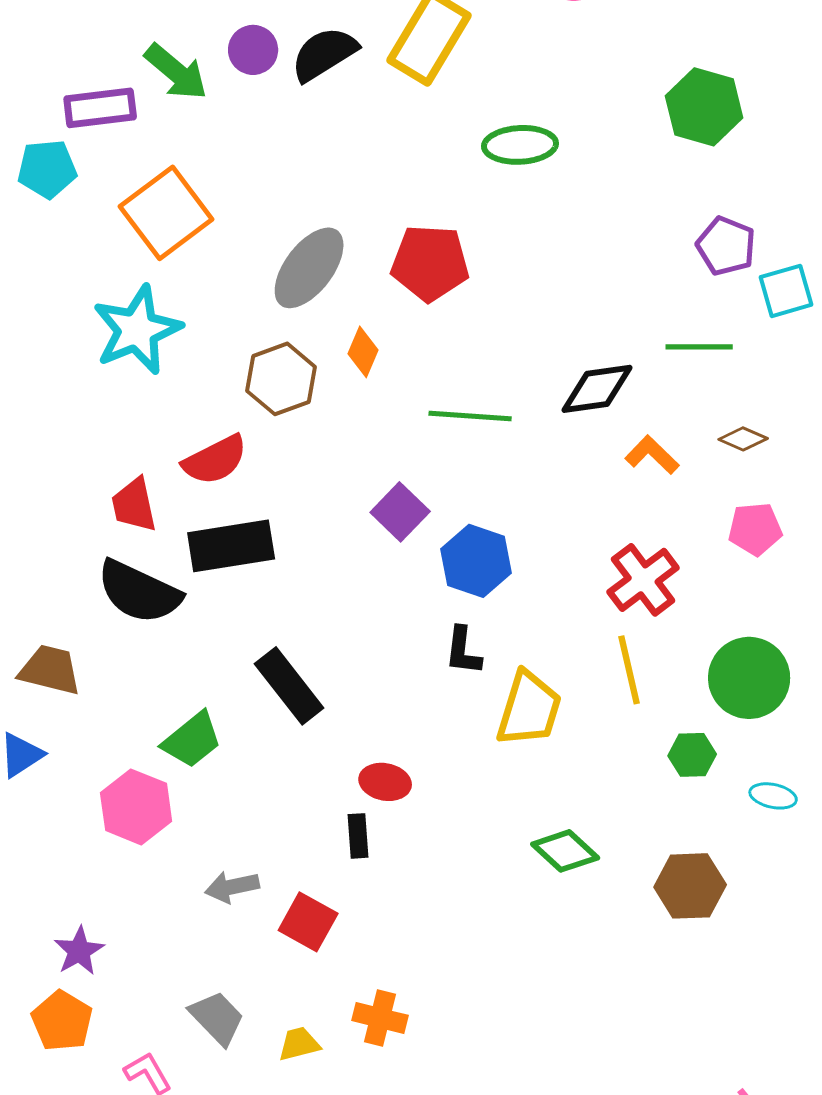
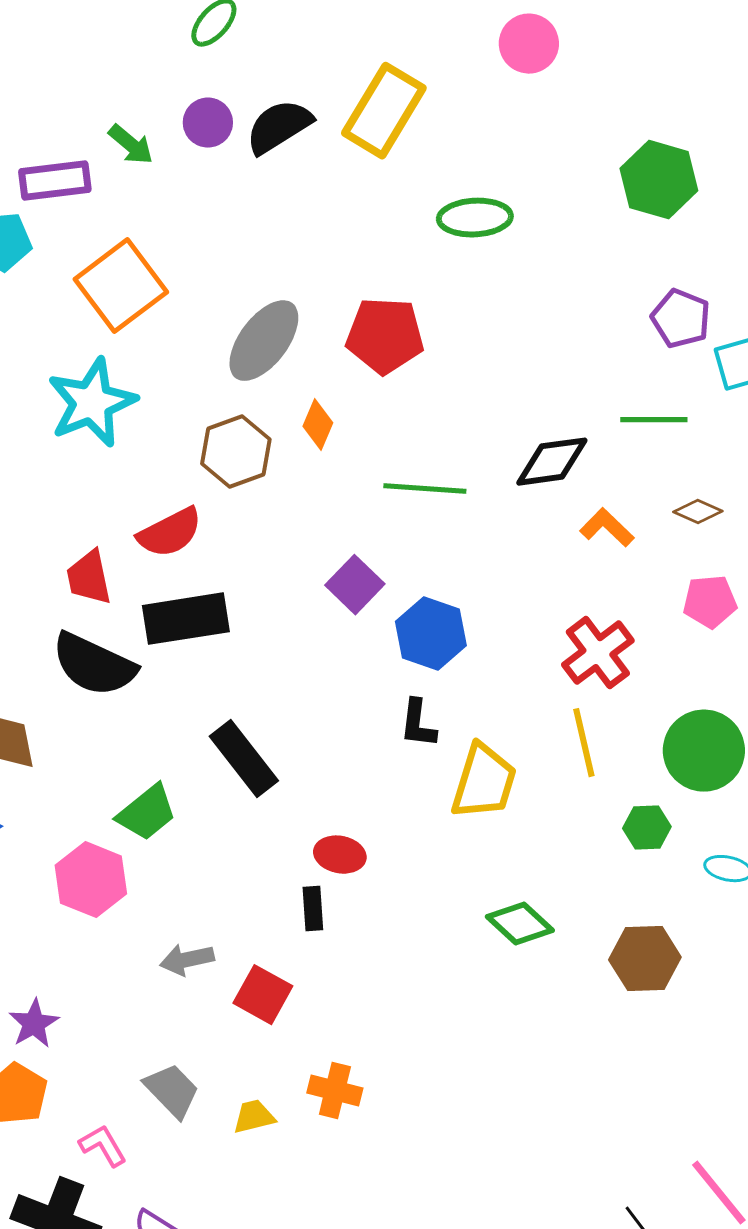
green arrow: (176, 72) -> (131, 145), size x0.7

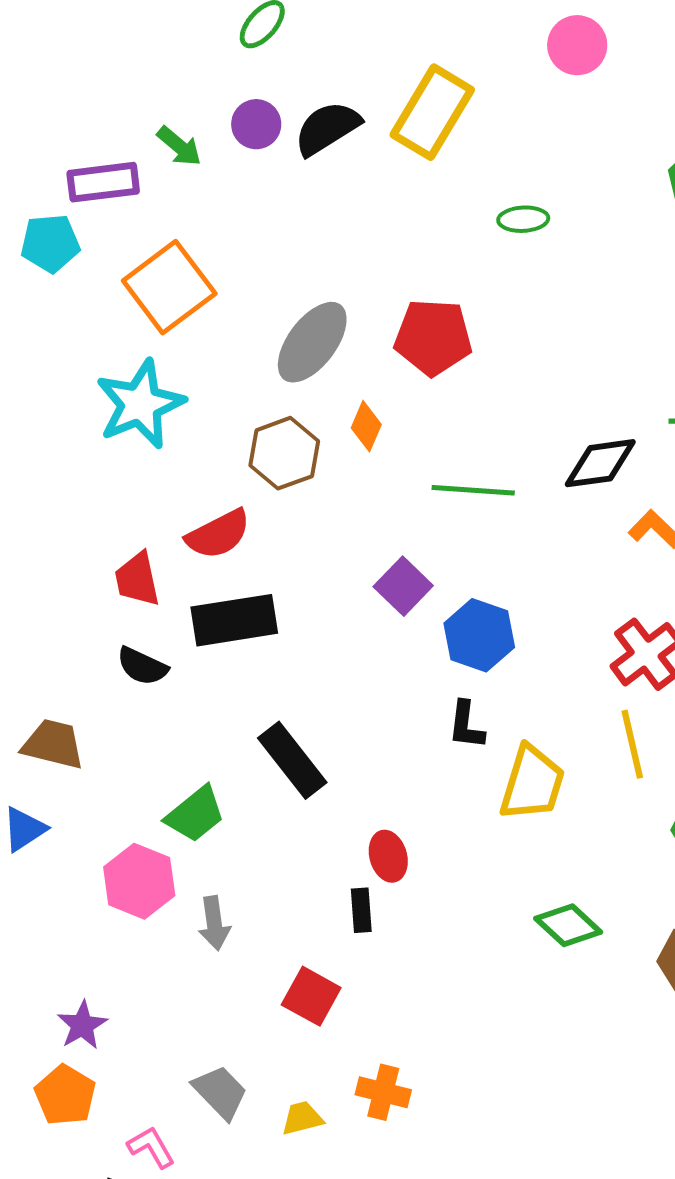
green ellipse: (475, 218) -> (523, 219), size x0.7
black semicircle: (94, 665) -> (142, 666), size x0.6
red ellipse: (340, 855) -> (388, 856), turned 63
gray arrow: (187, 960) -> (214, 923), moved, turned -86

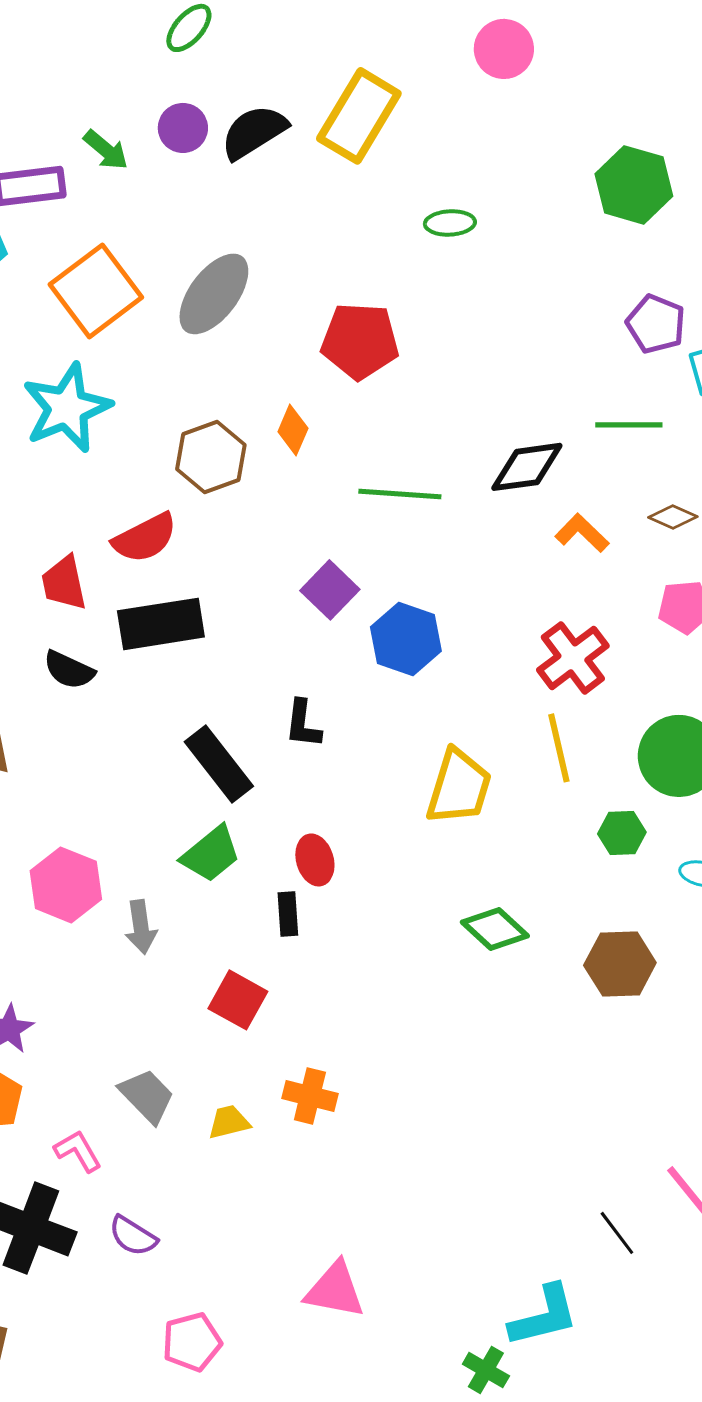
gray ellipse: (312, 342) -> (214, 294), moved
black L-shape: (466, 725) -> (303, 724), moved
green trapezoid: (195, 814) -> (211, 854), moved

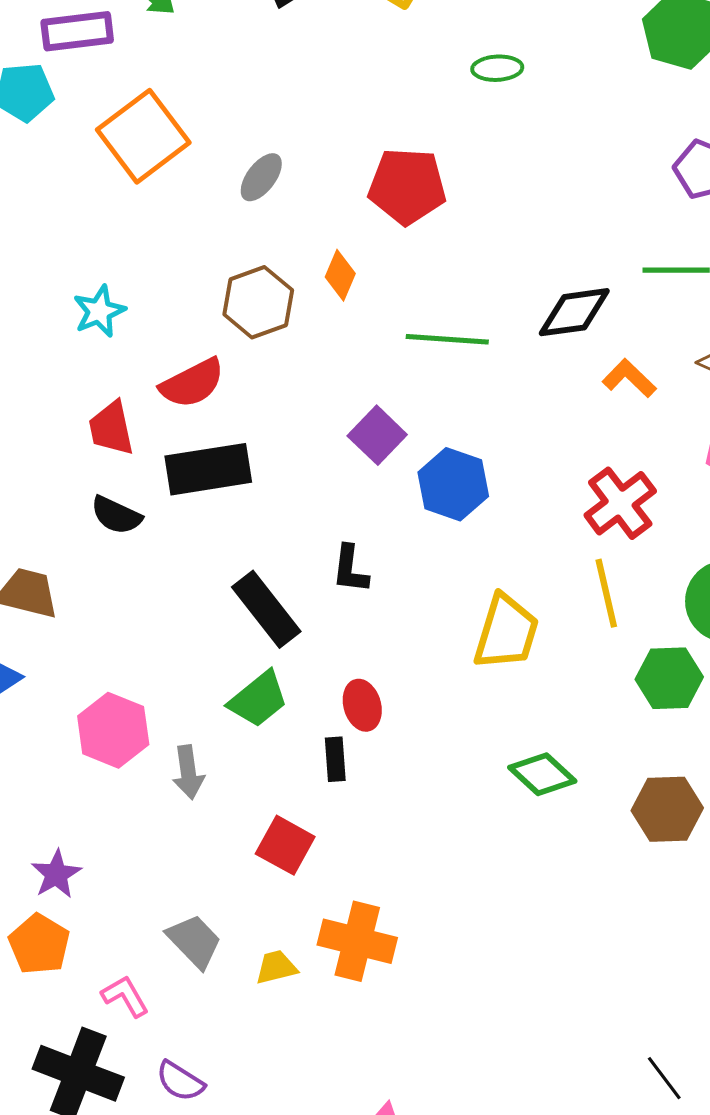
gray ellipse: (214, 294) -> (261, 177), moved, size x0.6
cyan star: (67, 408) -> (99, 311), moved, size x0.6
green hexagon: (622, 833) -> (669, 678), size x1.4
orange cross: (310, 1096) -> (357, 941), size x1.4

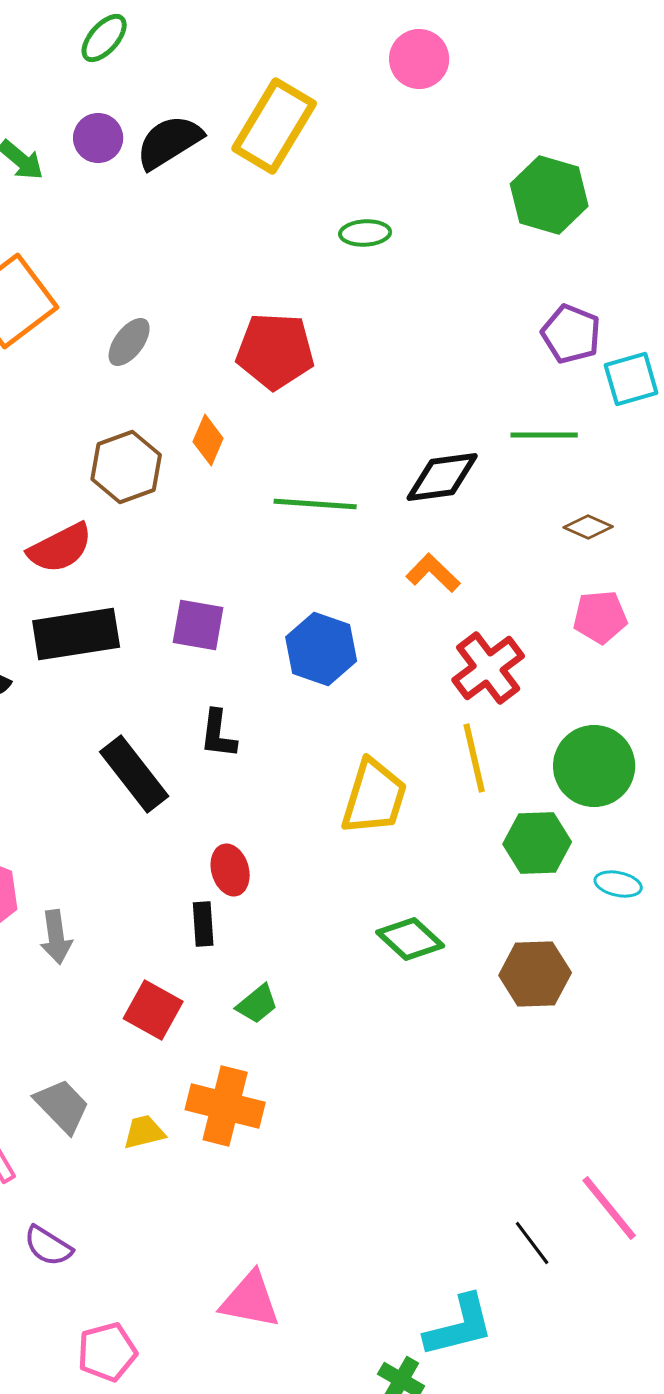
orange L-shape: (629, 378) -> (433, 573), moved
purple square: (377, 435) -> (198, 625), moved, turned -34
green trapezoid: (258, 699) -> (257, 1004), moved, size x0.7

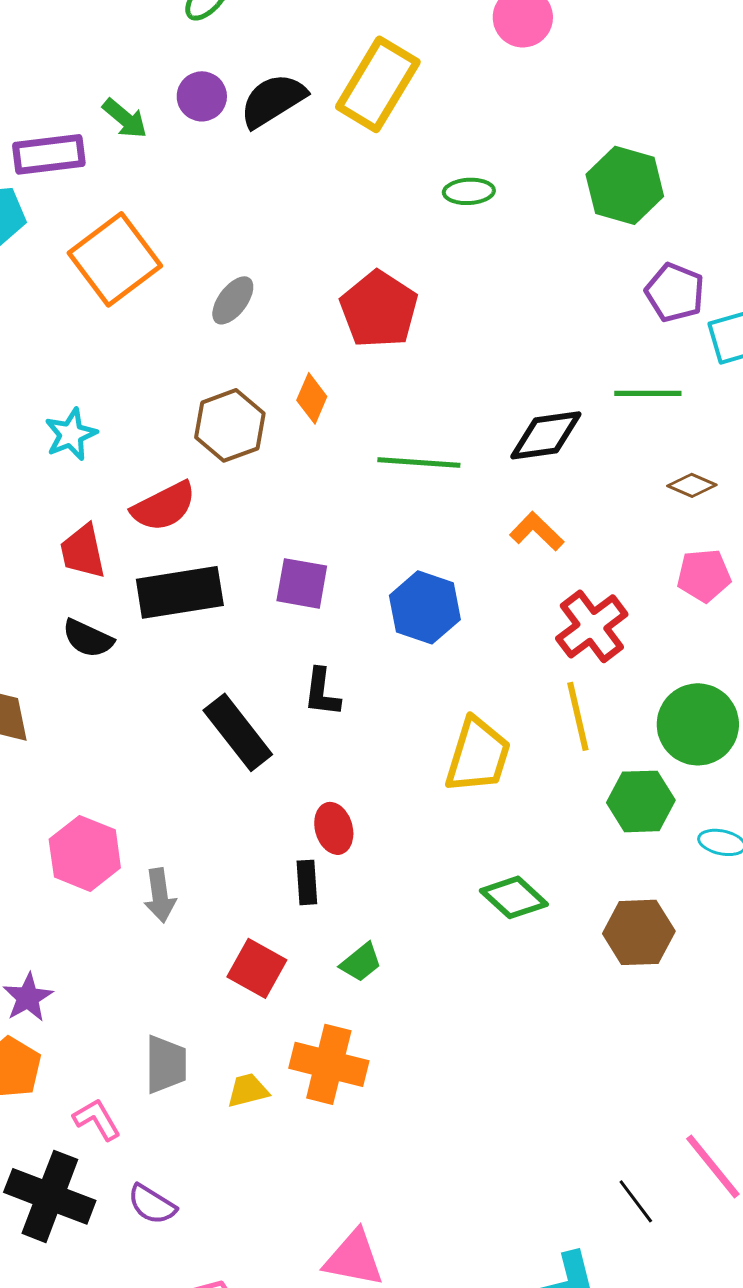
green hexagon: (549, 195) -> (625, 185), moved
red pentagon: (275, 351) -> (379, 309), turned 30
gray trapezoid: (62, 1106) -> (166, 1064), turned 44

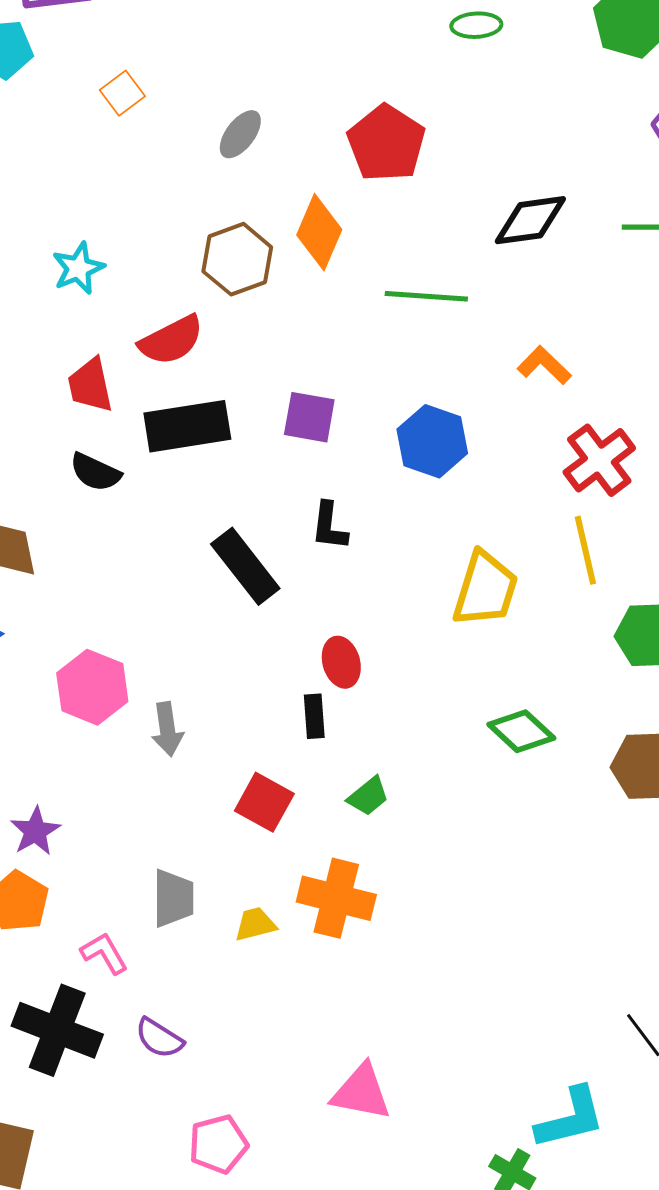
orange square: (115, 259) -> (122, 93), size x0.5
orange diamond: (312, 398) -> (319, 232), size x1.5
black diamond: (546, 435) -> (530, 220), moved

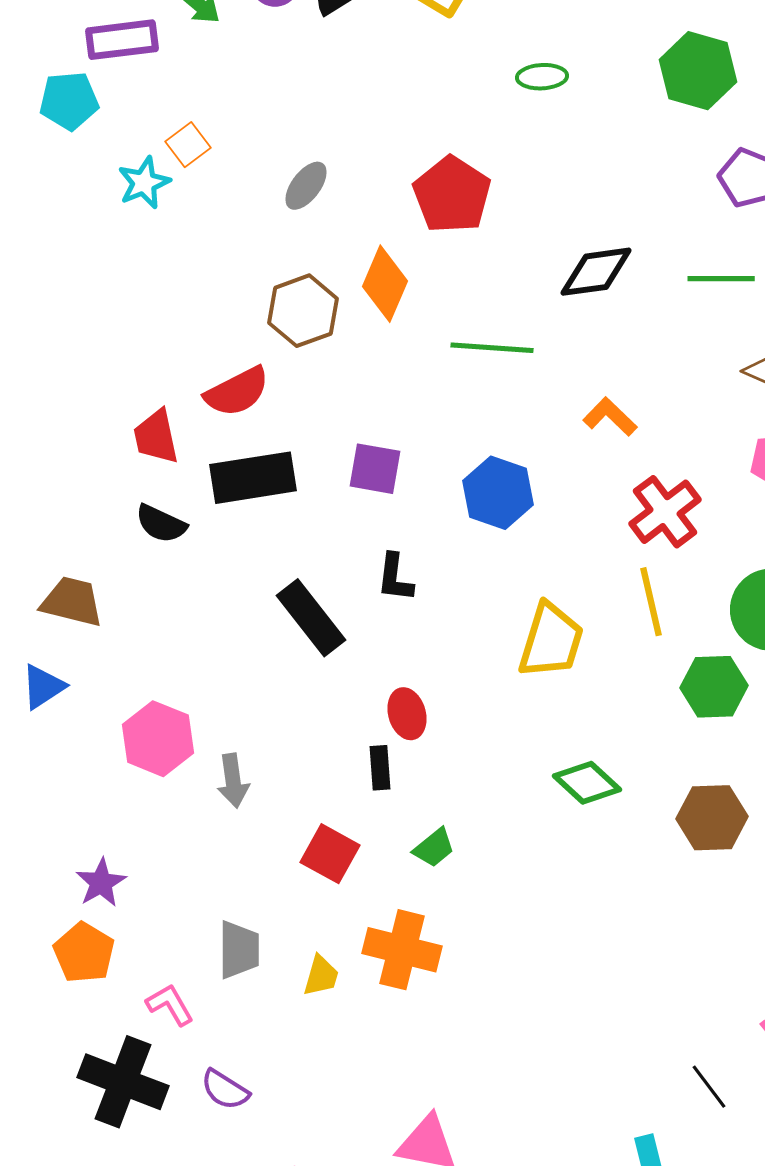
cyan star: (78, 268) -> (144, 183), moved
yellow trapezoid: (255, 924) -> (321, 976), turned 120

